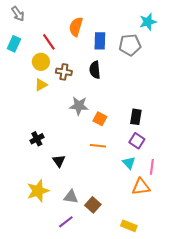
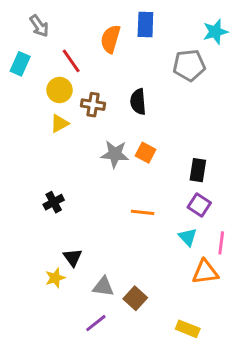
gray arrow: (18, 14) -> (39, 26), moved
blue rectangle: (100, 41) -> (145, 24), moved
orange square: (100, 119) -> (145, 153), moved
black triangle: (59, 161) -> (73, 257), moved
yellow star: (38, 191) -> (55, 278), size x0.6

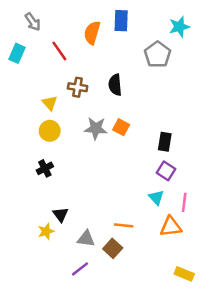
gray pentagon: (189, 65) -> (158, 55), turned -30
yellow circle: (59, 90) -> (50, 131), moved
yellow triangle: (59, 123) -> (50, 103), turned -42
orange line: (143, 212) -> (124, 225), moved
yellow rectangle: (188, 329) -> (184, 274), moved

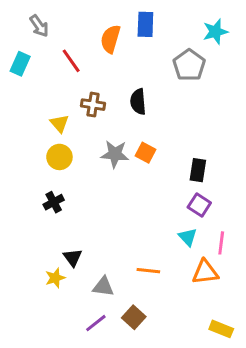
brown square: (113, 248) -> (134, 317), moved

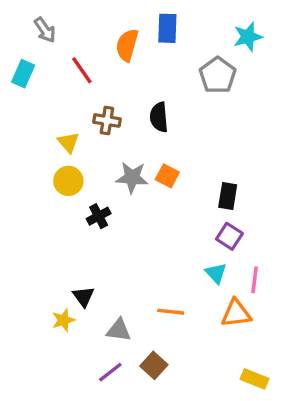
black cross: (54, 202) -> (99, 216), moved

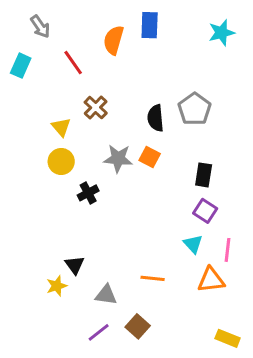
gray pentagon: (218, 75) -> (195, 109), moved
black semicircle: (159, 117) -> (156, 118), moved
brown cross: (107, 121) -> (96, 108), turned 35

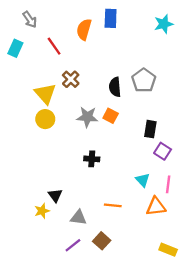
yellow triangle: (61, 127) -> (45, 94), size x1.5
black cross: (88, 193) -> (92, 159), moved, turned 32
purple square: (205, 211) -> (163, 151), moved

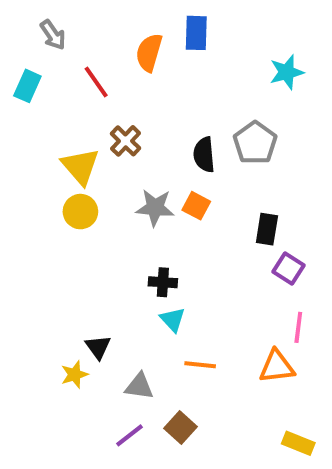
cyan star: (164, 24) -> (287, 72), moved
cyan triangle: (143, 180) -> (173, 320), moved

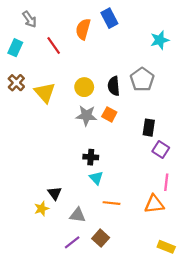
blue rectangle: (196, 33) -> (109, 18), turned -30
brown cross: (126, 141) -> (16, 83), moved
yellow circle: (80, 212) -> (84, 87), moved

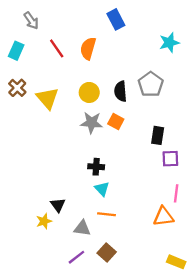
orange semicircle: (83, 29) -> (88, 48), moved
purple square: (161, 149) -> (170, 159), turned -35
orange line: (112, 203) -> (107, 214), moved

